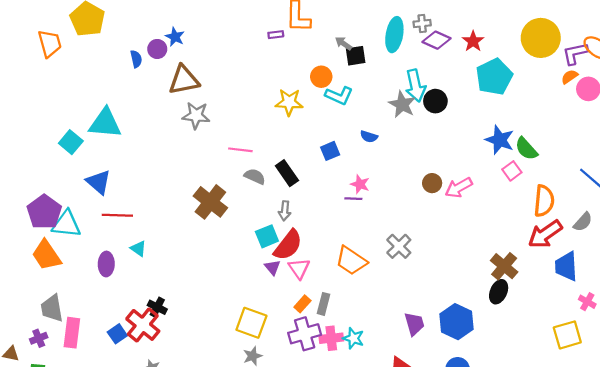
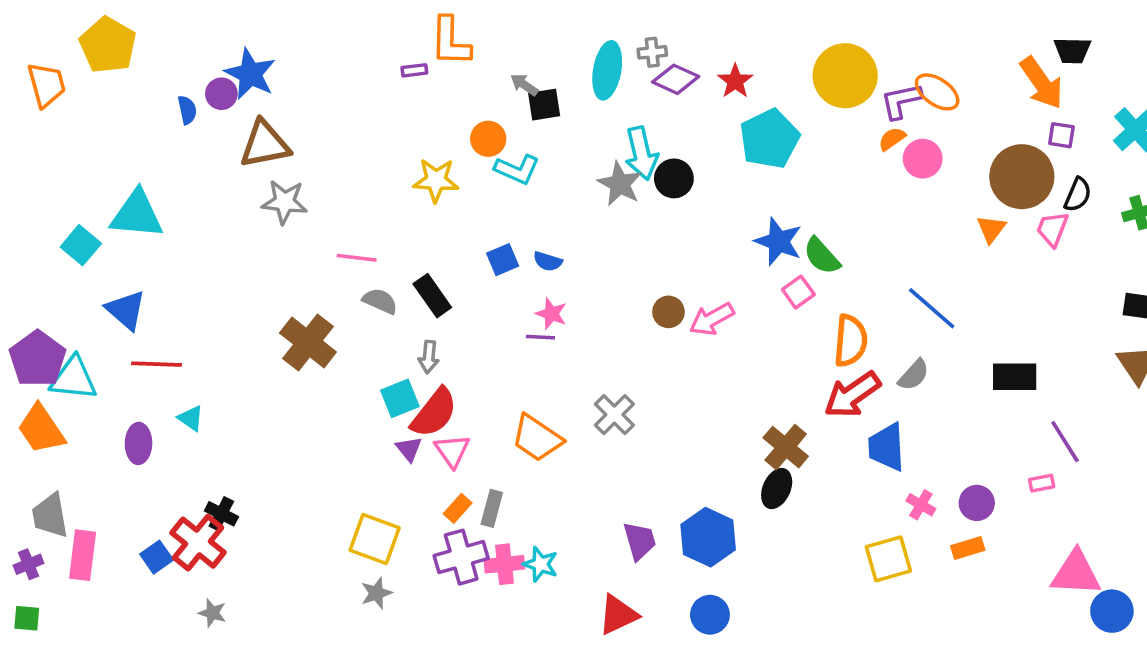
blue star: (175, 37) -> (250, 74), size x1.6
blue semicircle: (369, 137) -> (548, 261), moved

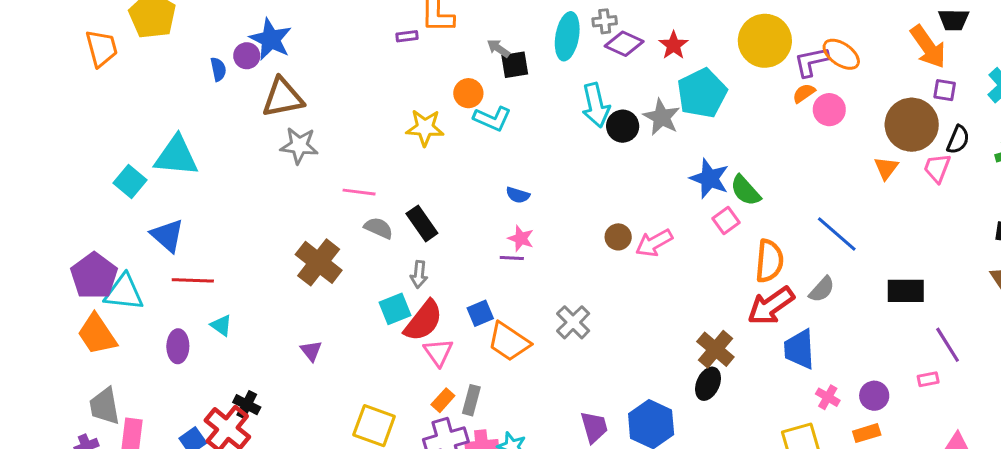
gray star: (620, 184) -> (662, 117), moved
blue square: (503, 260) -> (480, 313), moved
purple triangle: (409, 449) -> (311, 351), moved

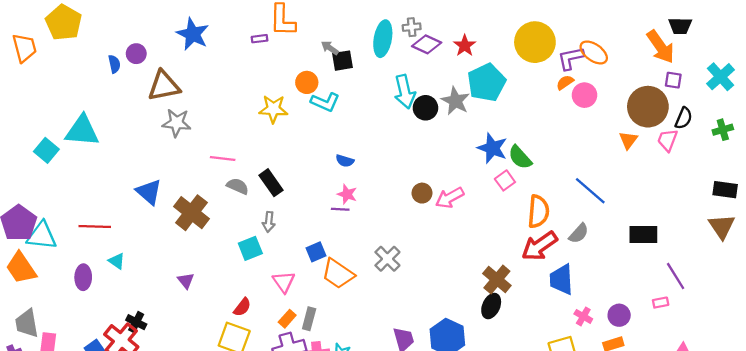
blue star: (271, 39) -> (193, 34), moved
blue triangle: (167, 235) -> (149, 192), moved
red semicircle: (423, 321) -> (242, 307), moved, size x0.6

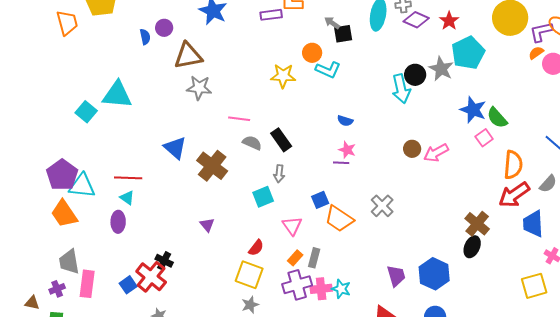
purple rectangle: (260, 39) -> (271, 15), size x1.5
cyan arrow: (405, 92) -> (401, 89), moved
cyan triangle: (117, 261) -> (127, 198), moved

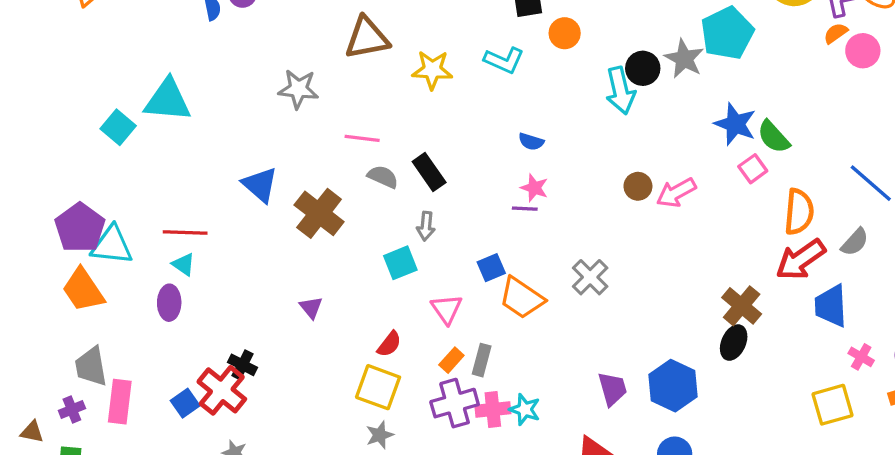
orange circle: (312, 53) -> (565, 33), moved
brown triangle: (188, 56) -> (367, 38), moved

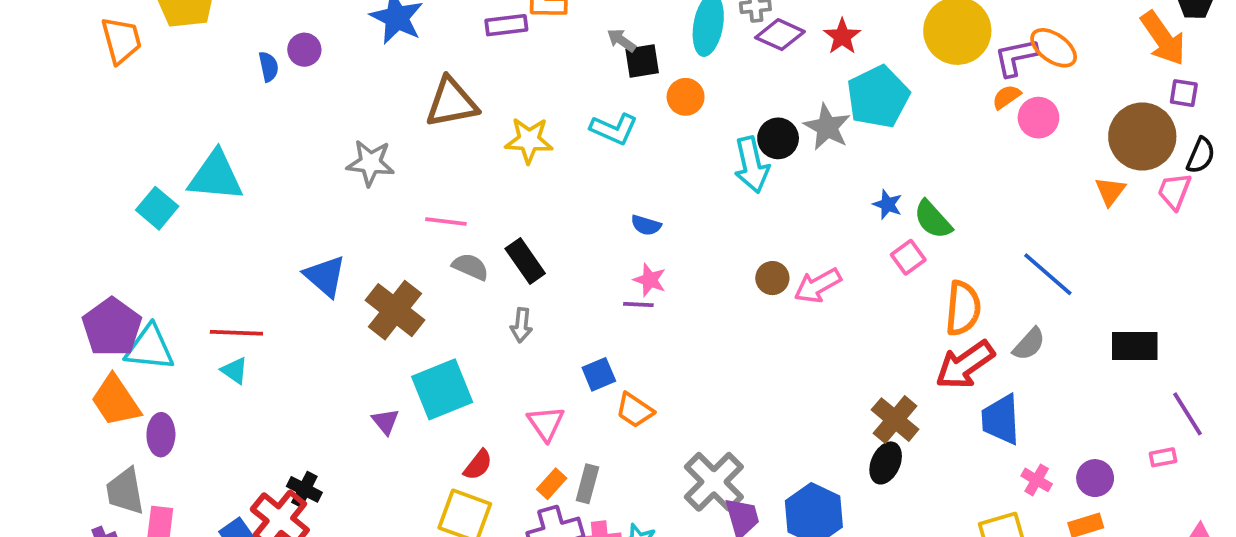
blue star: (735, 124) -> (888, 204), size x0.6
cyan square: (400, 263) -> (442, 389), moved, size x1.5
gray cross: (590, 277) -> (714, 482), moved, size x1.4
orange trapezoid: (522, 298) -> (635, 410), size x0.7
purple ellipse: (169, 303) -> (161, 435), moved

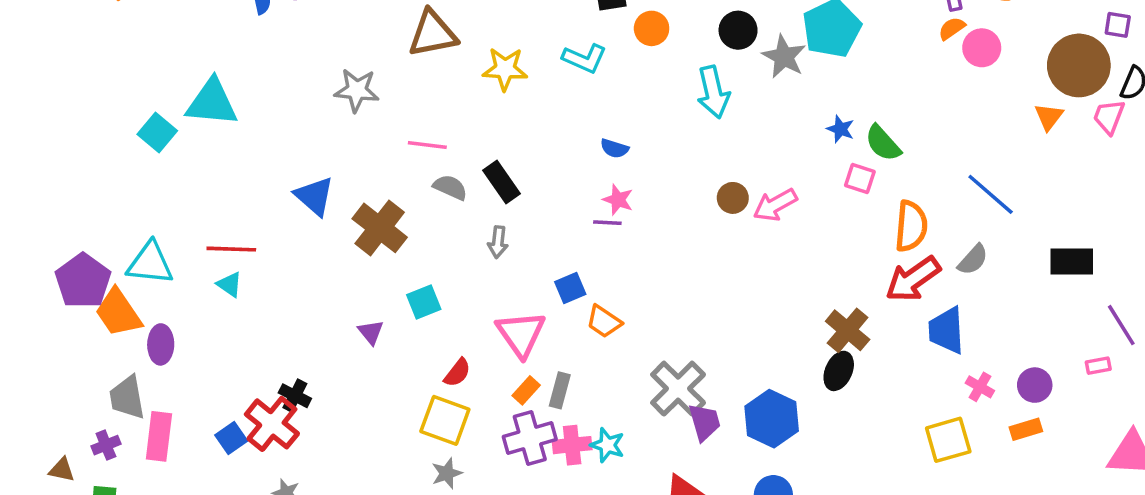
black circle: (778, 138) -> (738, 30), moved
pink square: (908, 257) -> (860, 178), turned -36
purple pentagon: (112, 327) -> (83, 281), moved
cyan square: (442, 389) -> (424, 302), size x0.6
pink triangle: (546, 423) -> (521, 334), size x1.4

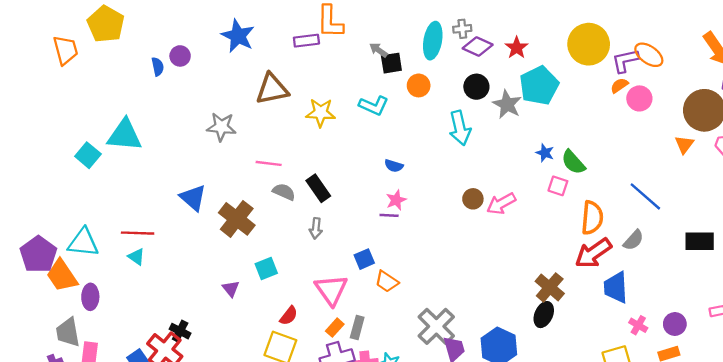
pink star: (618, 200) -> (396, 200), turned 30

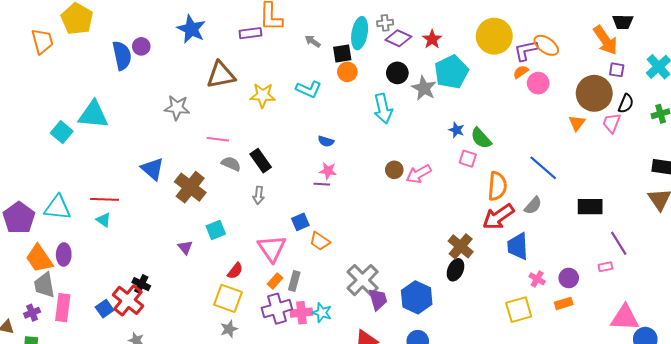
black square: (391, 63) -> (342, 54), moved
blue semicircle: (158, 67) -> (122, 56), size x1.8
pink star: (396, 200) -> (328, 171), turned 30
orange trapezoid: (62, 276) -> (39, 259), moved

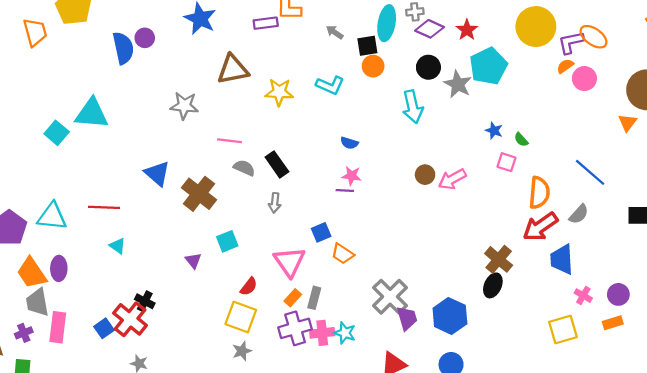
green semicircle: (481, 138) -> (521, 140), size x0.6
cyan triangle: (104, 220) -> (118, 246), moved

